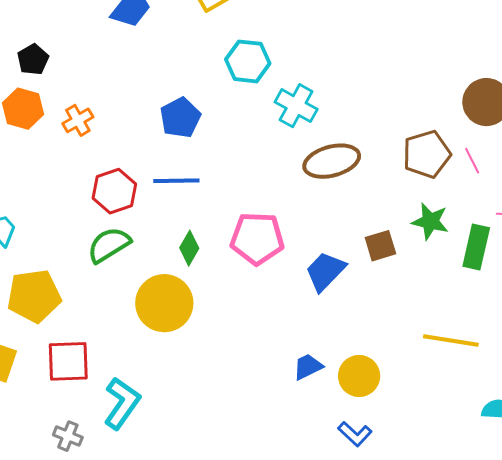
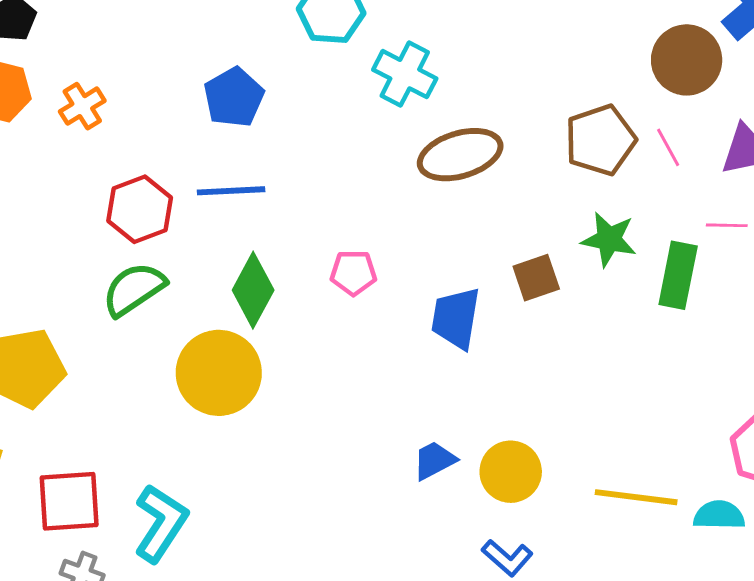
pink pentagon: (257, 238) -> (353, 273), size x0.6
green diamond: (189, 248) -> (253, 290), size x1.4
blue trapezoid: (325, 271) -> (456, 318), turned -33
yellow line: (451, 340) -> (636, 497), moved
red square: (68, 361) -> (69, 501), moved

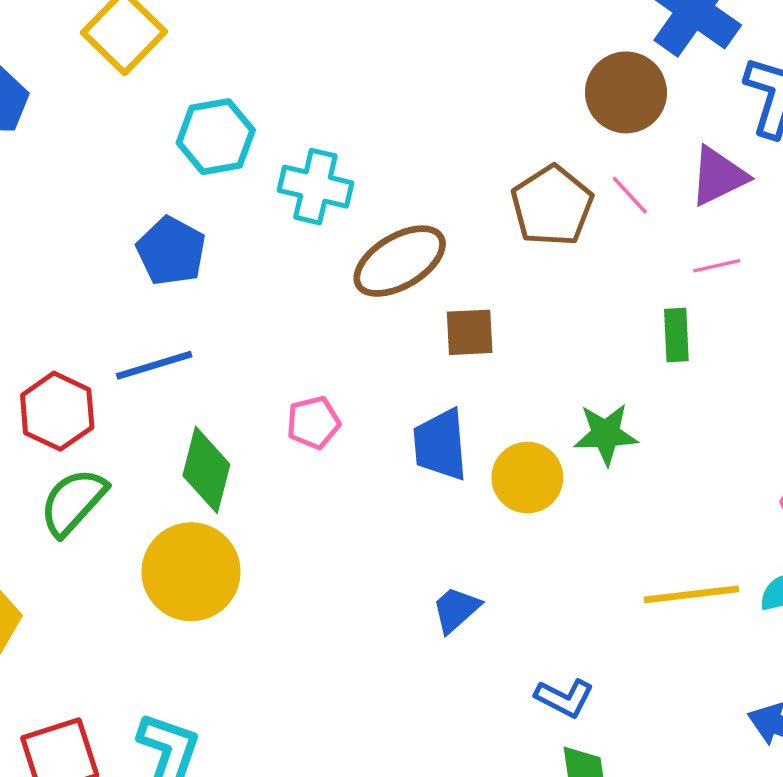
blue pentagon: (234, 97) -> (171, 251), moved
green star: (609, 239) -> (606, 434), moved
green rectangle: (678, 275) -> (676, 335), size x0.7
brown square: (536, 278) -> (470, 332), moved, turned 30
yellow circle: (511, 472) -> (527, 478), moved

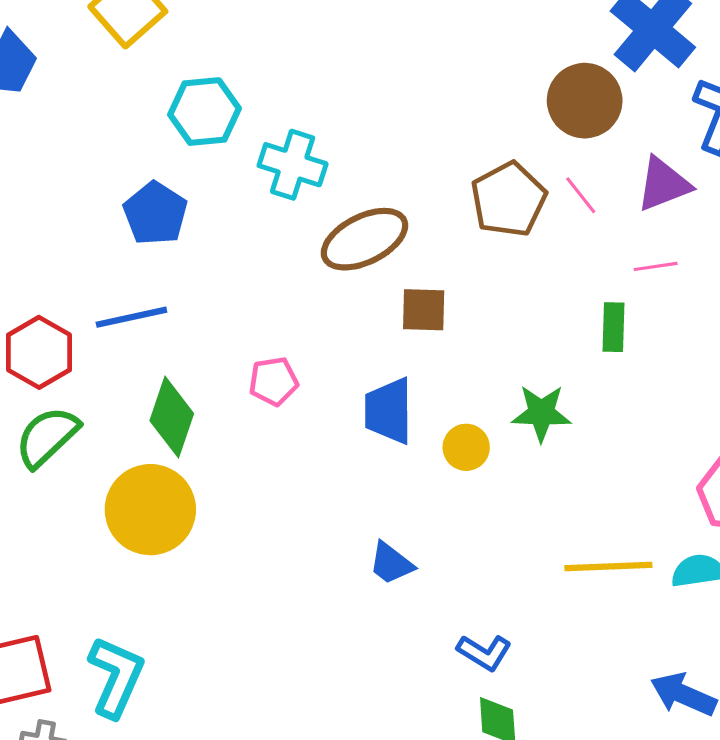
yellow circle: (527, 478) -> (466, 447), size x0.7
blue trapezoid: (456, 609) -> (391, 563), turned -105

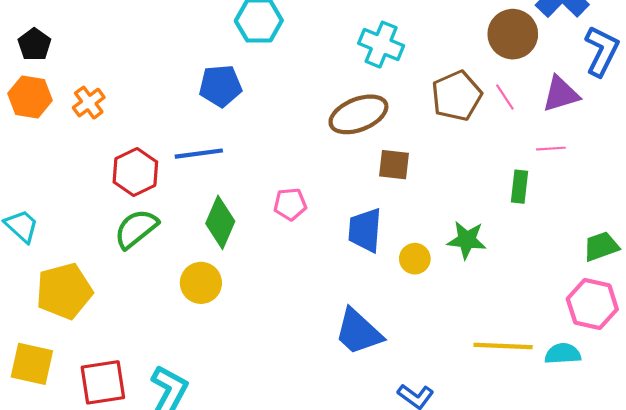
cyan cross: (293, 165) -> (381, 45), moved
blue pentagon: (155, 213) -> (220, 86), turned 30
yellow circle: (150, 510) -> (201, 283), size x0.7
blue trapezoid: (391, 563) -> (358, 332), size x1.6

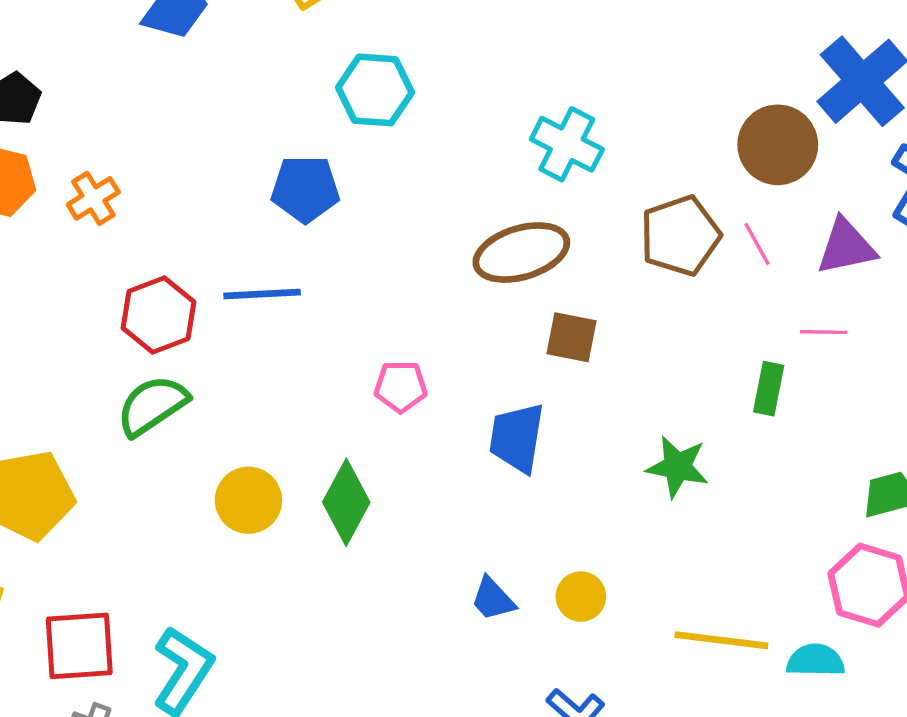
green diamond: (220, 222) -> (346, 502), moved
yellow circle: (415, 259) -> (581, 597), moved
blue trapezoid: (358, 332) -> (493, 599), size x0.6

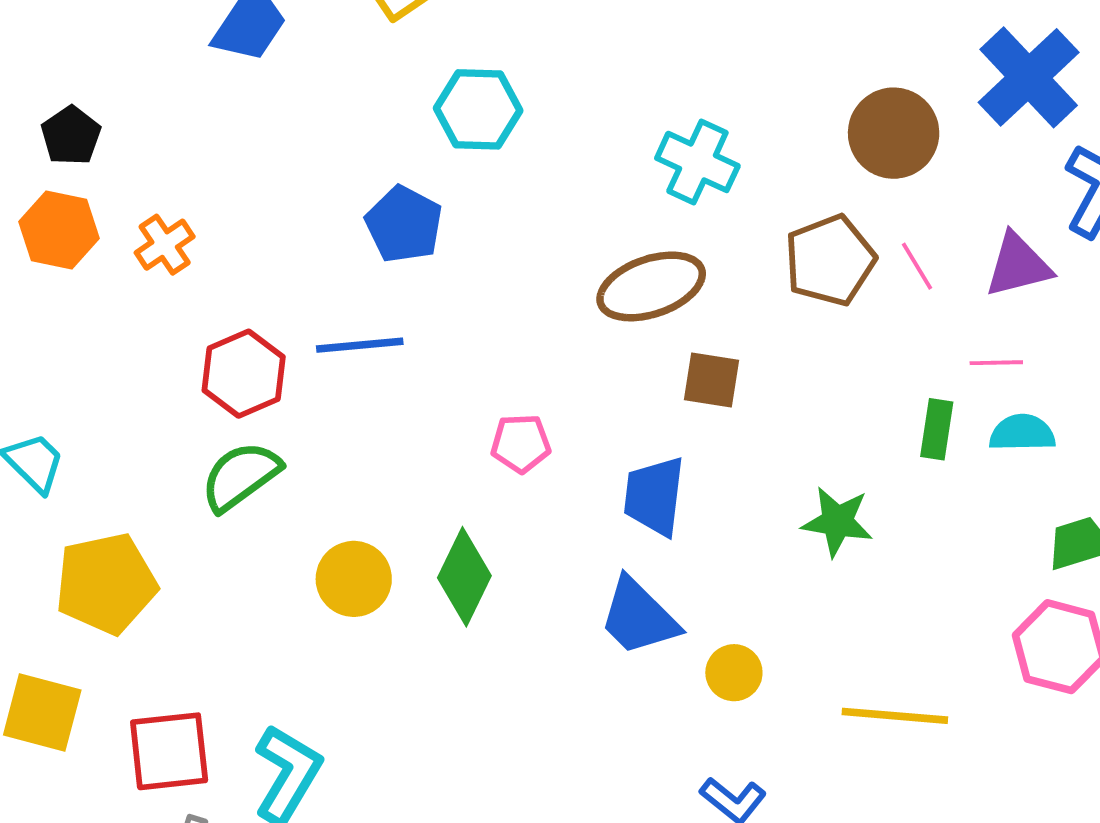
brown circle: (778, 145) -> (894, 133), moved
blue pentagon: (305, 189) -> (404, 224), turned 30
blue trapezoid: (493, 599) -> (639, 617), moved, size x1.6
cyan semicircle: (816, 660) -> (1022, 433), moved

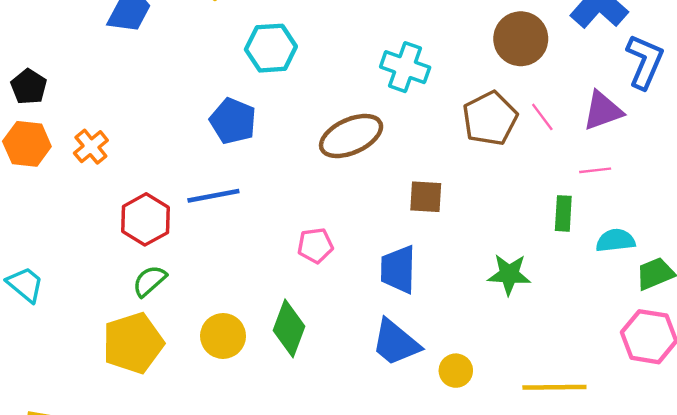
brown ellipse: (651, 286) -> (351, 136), moved
cyan semicircle: (1022, 433) -> (615, 241), moved
green semicircle: (241, 476) -> (150, 281), size x0.7
yellow pentagon: (106, 583) -> (133, 343), moved

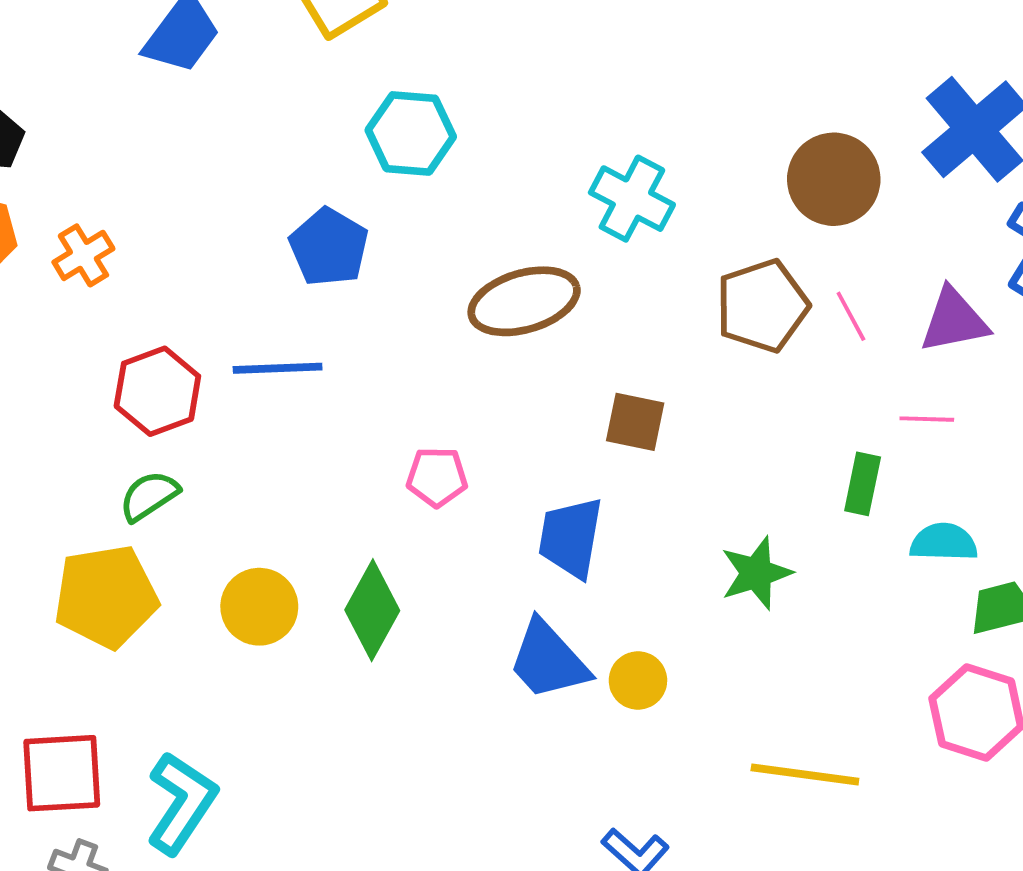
green star: (509, 274) -> (756, 573), turned -30
yellow circle: (456, 371) -> (638, 680), moved

